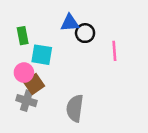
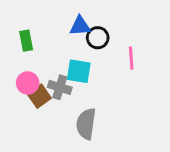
cyan square: (42, 55) -> (79, 71), moved
gray cross: (26, 101) -> (60, 87), moved

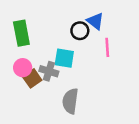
blue triangle: (80, 26) -> (95, 21), moved, turned 42
green rectangle: (26, 41) -> (21, 33), size x1.5

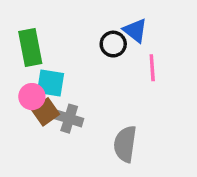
cyan square: (64, 58) -> (51, 83), moved
gray cross: (49, 71) -> (69, 119), moved
gray semicircle: (70, 101) -> (125, 144), moved

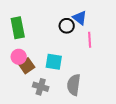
cyan square: (51, 83) -> (54, 62), moved
gray cross: (69, 119) -> (41, 87), moved

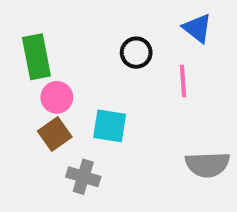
blue triangle: (80, 18) -> (197, 28), moved
pink circle: (19, 57) -> (57, 97), moved
gray semicircle: (74, 85) -> (207, 165), moved, turned -100

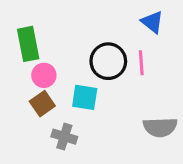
black circle: (136, 53) -> (108, 61), moved, size x1.5

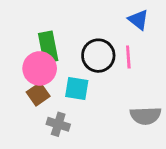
green rectangle: (28, 44) -> (48, 47), moved
pink circle: (44, 75) -> (40, 68), size x1.5

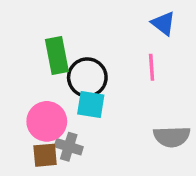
black circle: (98, 56) -> (87, 77), moved
pink circle: (40, 68) -> (47, 121), moved
brown square: (38, 94) -> (45, 155), moved, turned 30

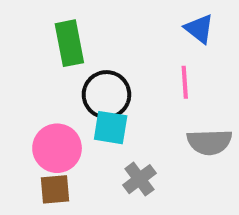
green rectangle: (57, 55) -> (69, 43), moved
gray semicircle: (172, 137) -> (209, 142), moved
gray cross: (69, 147) -> (139, 179), moved, turned 36

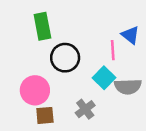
blue triangle: (199, 29) -> (130, 35), moved
cyan square: (111, 128) -> (104, 78), moved, turned 35
brown square: (55, 189) -> (45, 115), moved

